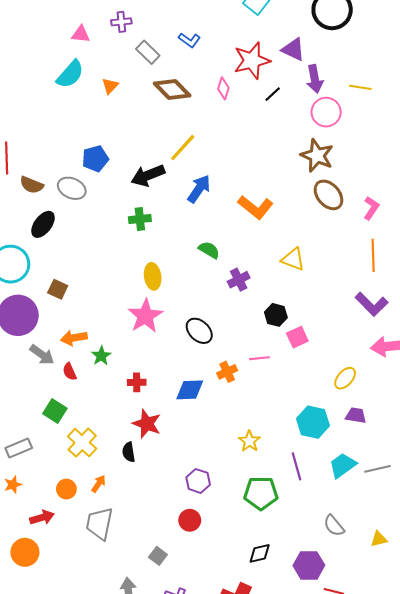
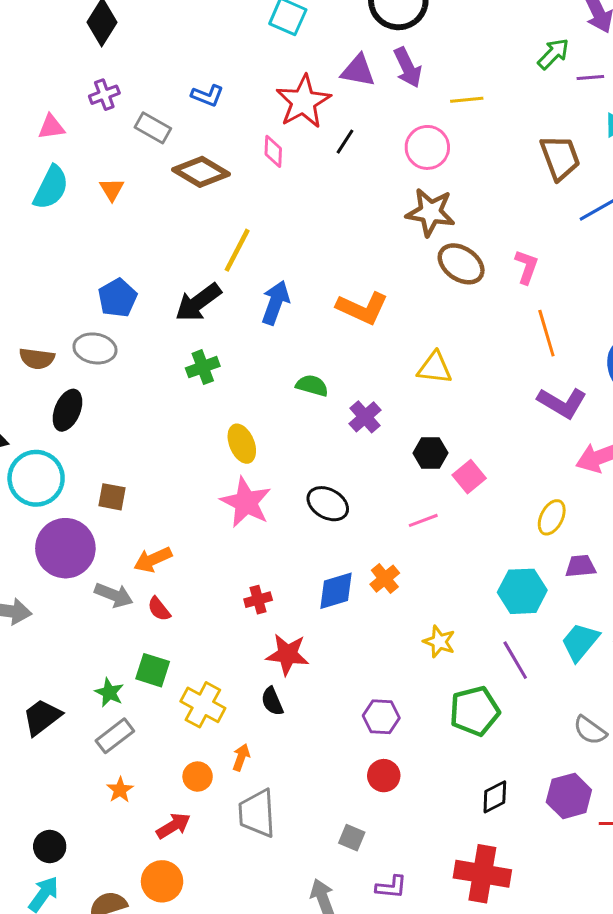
purple arrow: (315, 79) -> (408, 67), moved
green star: (101, 356) -> (109, 692), moved
orange cross: (227, 372) -> (385, 579), moved

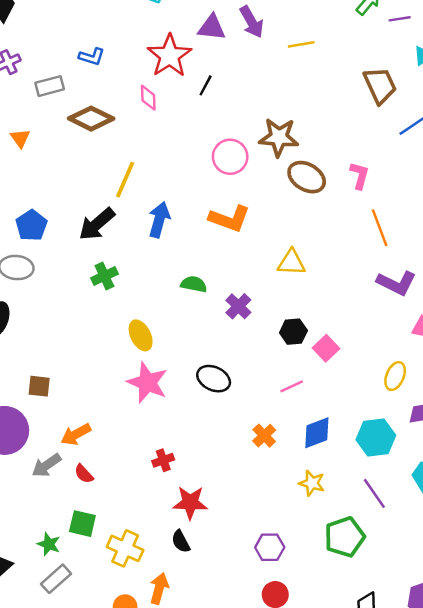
gray rectangle: (153, 128) -> (50, 86), turned -40
pink circle: (427, 147) -> (230, 157), moved
blue diamond: (336, 591) -> (317, 433), moved
gray arrow: (114, 595) -> (46, 465), turned 128
orange arrow: (241, 757) -> (159, 588), size x1.4

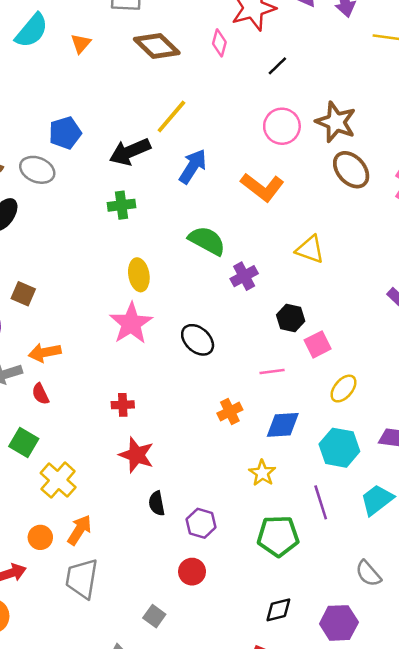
black line: (206, 85) -> (277, 66), moved
green semicircle: (194, 284) -> (207, 241), size x1.4
yellow ellipse: (395, 376) -> (343, 389), moved
black semicircle: (181, 541) -> (157, 503), moved

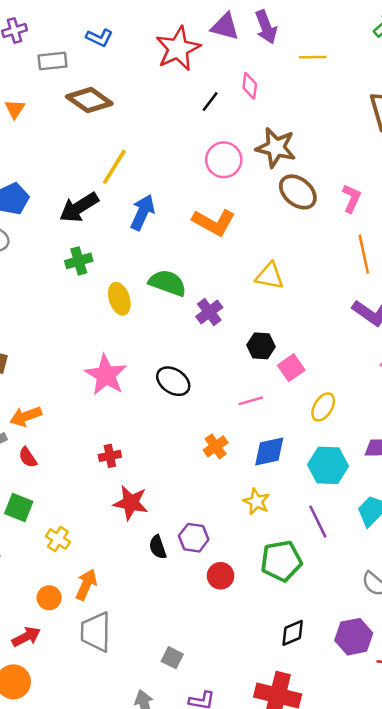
pink diamond: (219, 43) -> (250, 86), moved
yellow ellipse: (139, 275) -> (119, 299), moved
yellow cross: (58, 480) -> (58, 539), size x0.7
purple hexagon: (201, 523) -> (194, 538), moved
red circle: (192, 572) -> (221, 576), moved

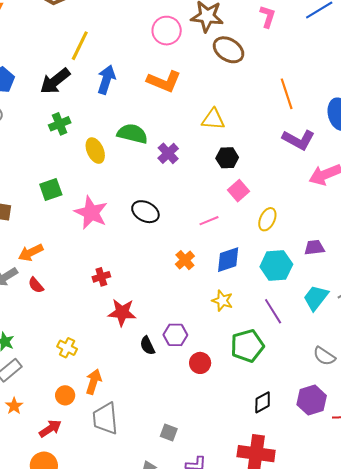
pink L-shape: (352, 198) -> (268, 17), moved
black hexagon: (261, 346) -> (227, 158), moved
green square: (19, 507) -> (51, 190), moved, turned -35

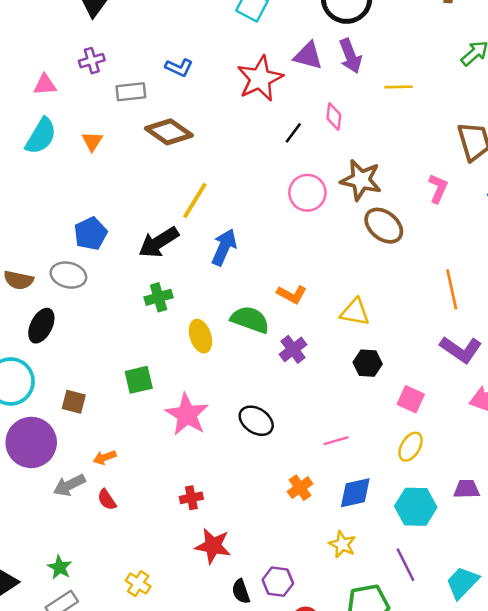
orange L-shape: (164, 81) -> (292, 294), moved, size x0.7
pink square: (239, 191) -> (411, 399), moved, turned -30
orange arrow: (31, 253) -> (105, 457), size x0.7
cyan trapezoid: (316, 298) -> (462, 583), moved

